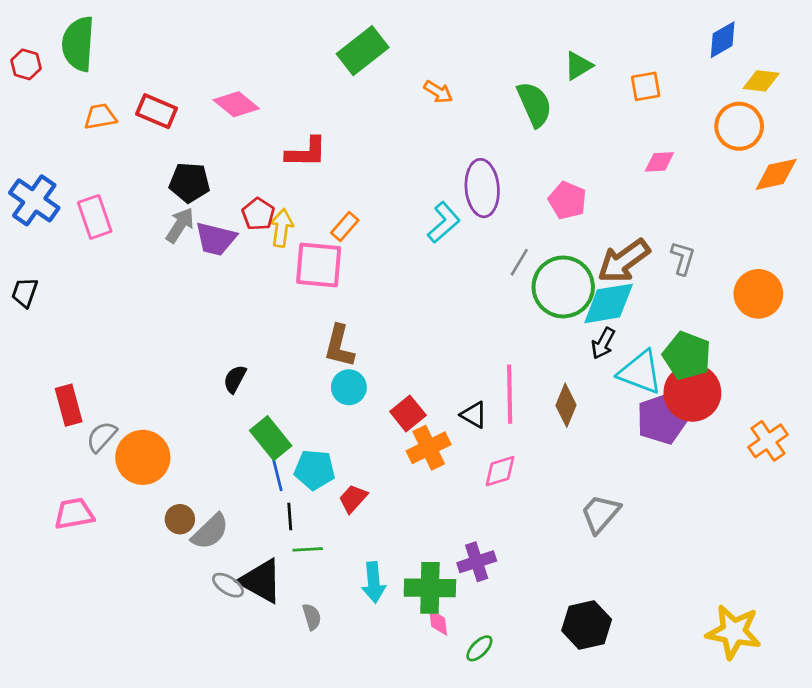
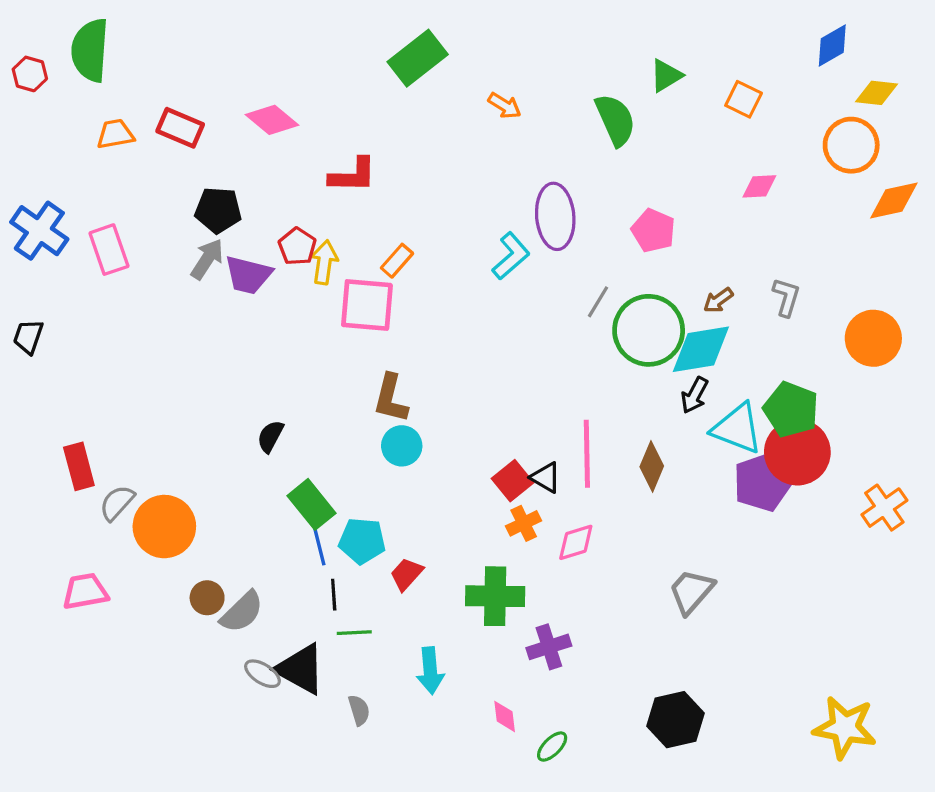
orange square: (646, 86) -> (744, 99), turned 36
brown arrow: (624, 261) -> (718, 300), size x0.5
red square: (408, 413) -> (513, 481), moved
orange cross: (429, 448) -> (524, 523), moved, size x0.7
green cross: (430, 588) -> (495, 596), moved

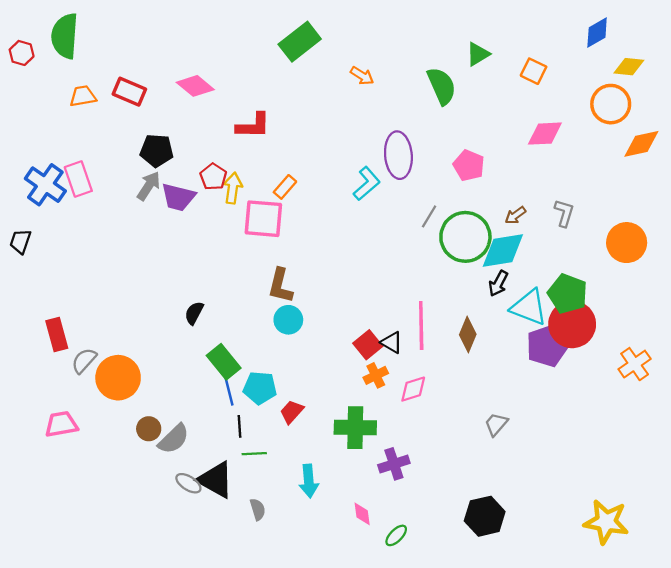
pink diamond: (759, 186) -> (545, 134), size x1.4
blue cross: (39, 231) -> (45, 185), moved
gray trapezoid: (691, 591) -> (496, 424), size x0.7

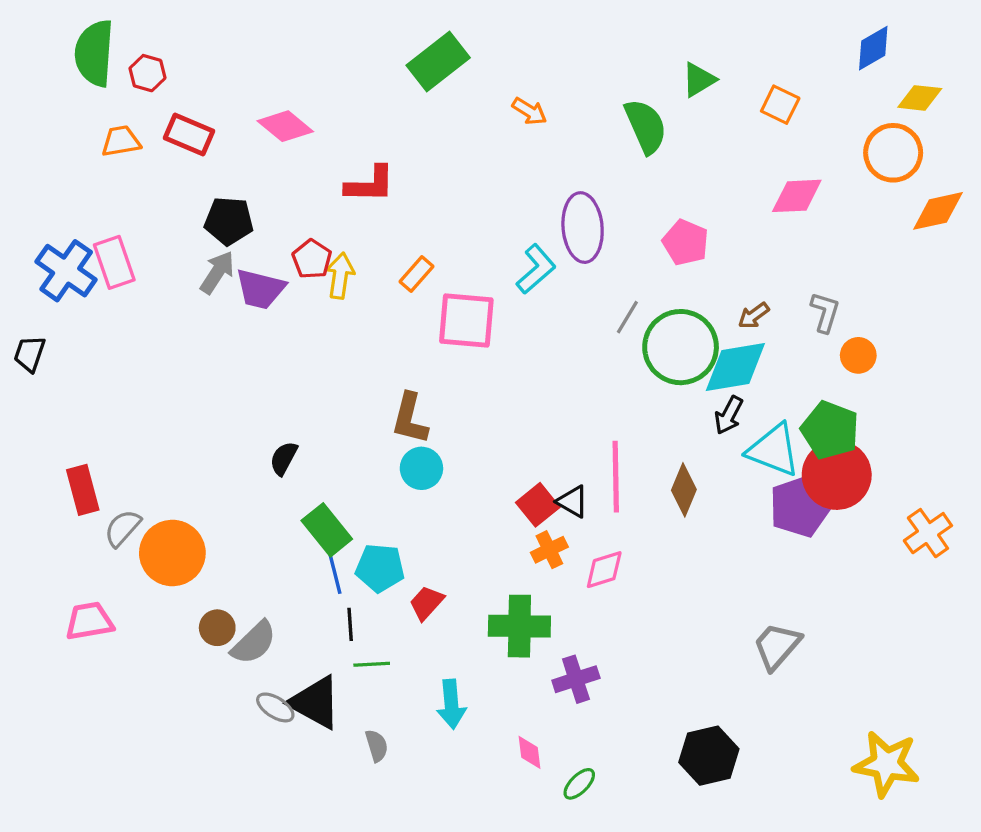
red hexagon: (22, 53) -> (147, 73), moved
pink square: (263, 219) -> (466, 321), moved
orange circle: (627, 243) -> (858, 355), moved, size x0.6
gray trapezoid: (496, 424) -> (777, 646), moved, size x1.4

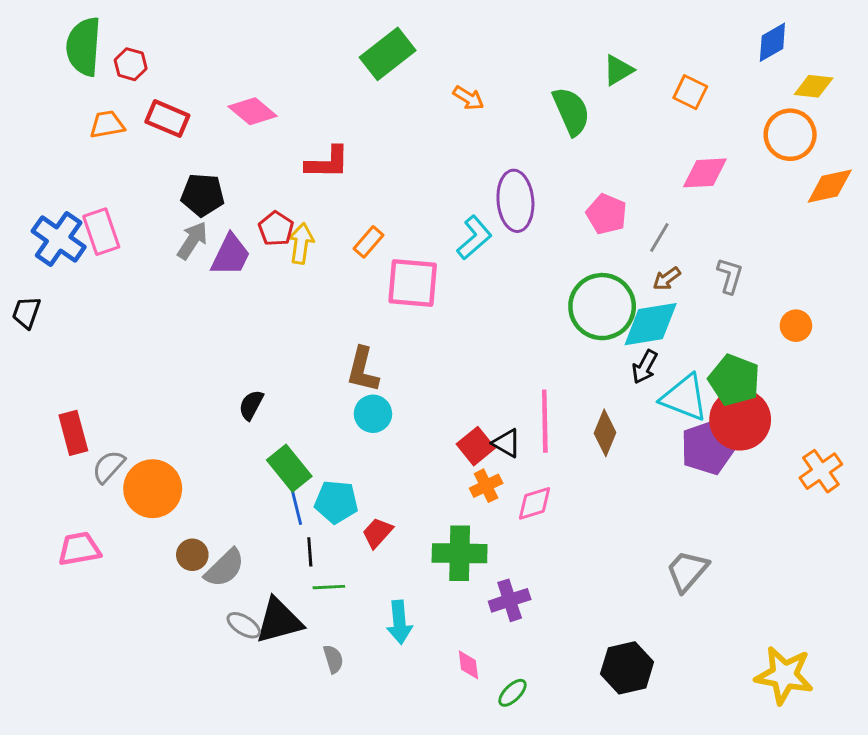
purple trapezoid: (260, 289) -> (230, 255), turned -78
gray line: (627, 317) -> (659, 238), moved
orange circle: (858, 355) -> (796, 326), moved
black triangle: (315, 702) -> (279, 621), turned -44

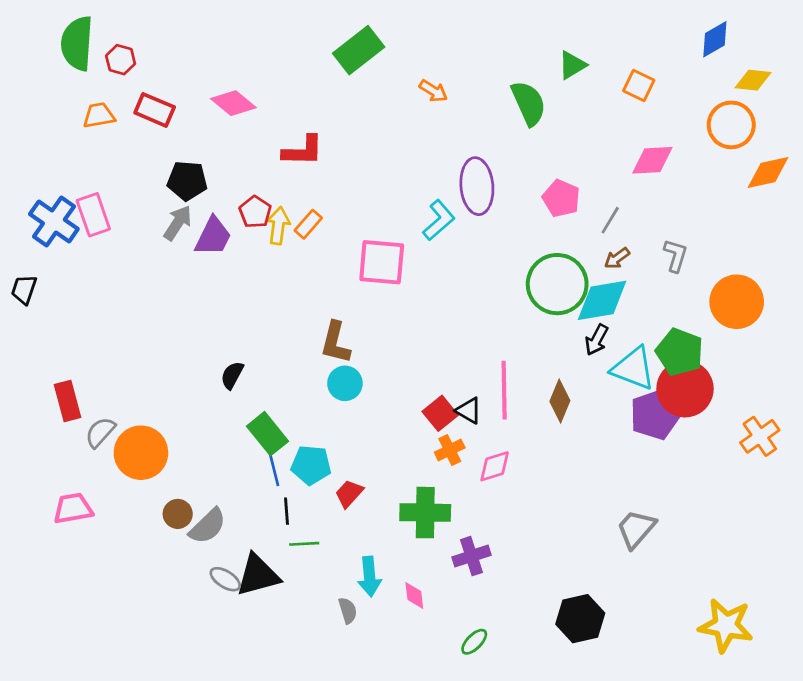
orange rectangle: (369, 242) -> (308, 224), moved
orange circle: (796, 326) -> (737, 302), size x1.8
gray semicircle: (333, 659) -> (348, 610), moved
pink diamond: (468, 665) -> (414, 596), moved

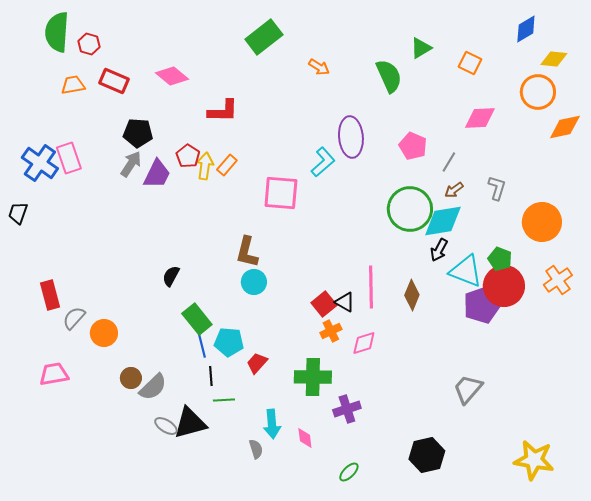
green pentagon: (680, 352) -> (500, 259), size x0.7
orange cross: (760, 436) -> (558, 280), moved
orange circle: (141, 453) -> (104, 333), size x0.7

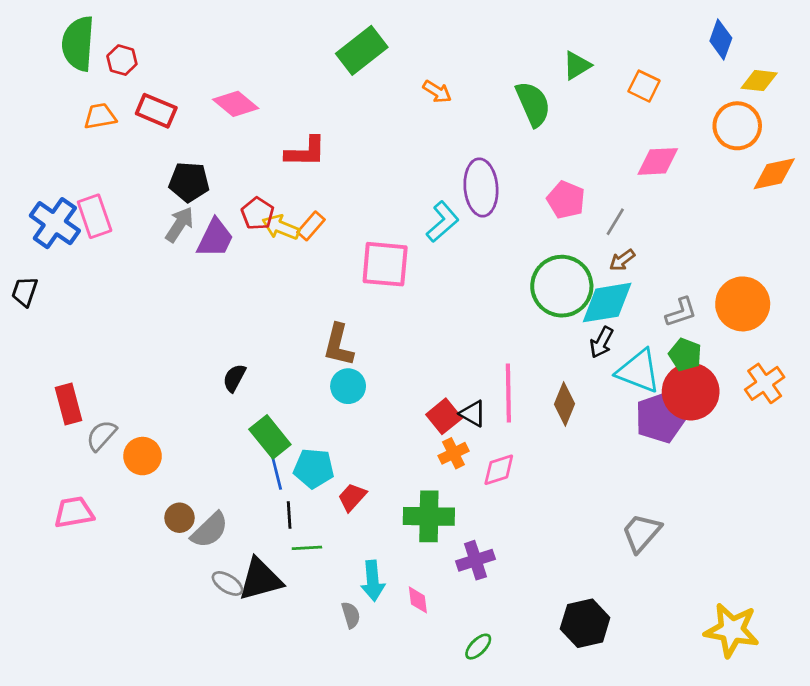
blue diamond: (526, 29) -> (721, 39), turned -40
yellow arrow: (205, 166) -> (281, 227), turned -76
gray L-shape: (497, 188) -> (681, 312), moved, turned 55

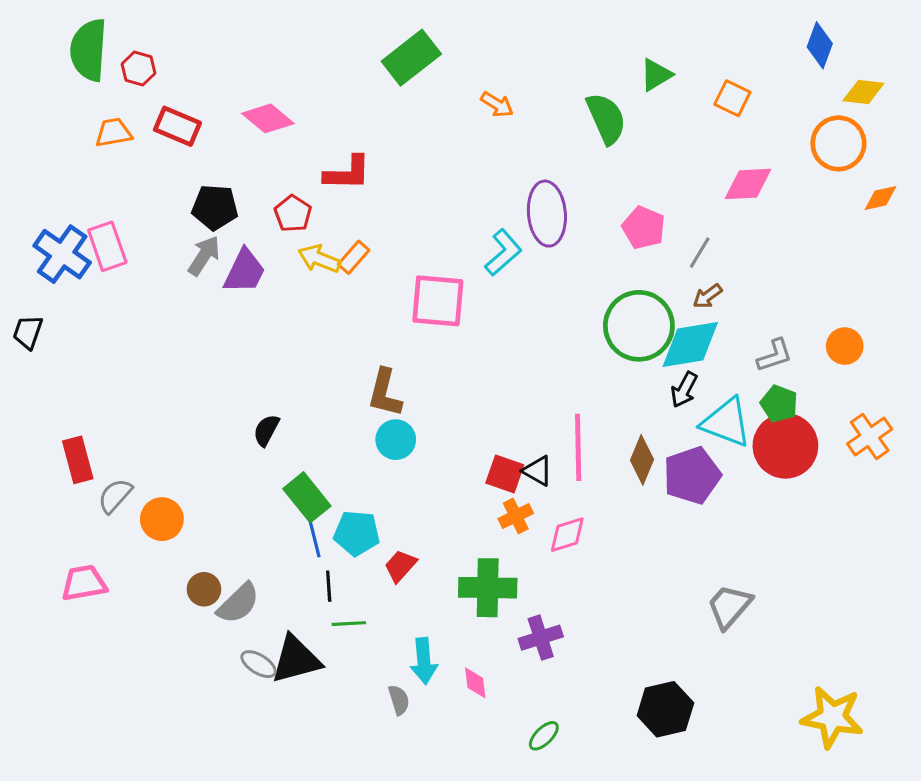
orange diamond: (774, 174) -> (881, 198), size x0.7
red pentagon: (258, 214) -> (293, 214), moved
orange circle: (743, 304) -> (845, 346), size x0.6
red square: (444, 416) -> (505, 474), turned -32
purple pentagon: (660, 418) -> (692, 475), moved

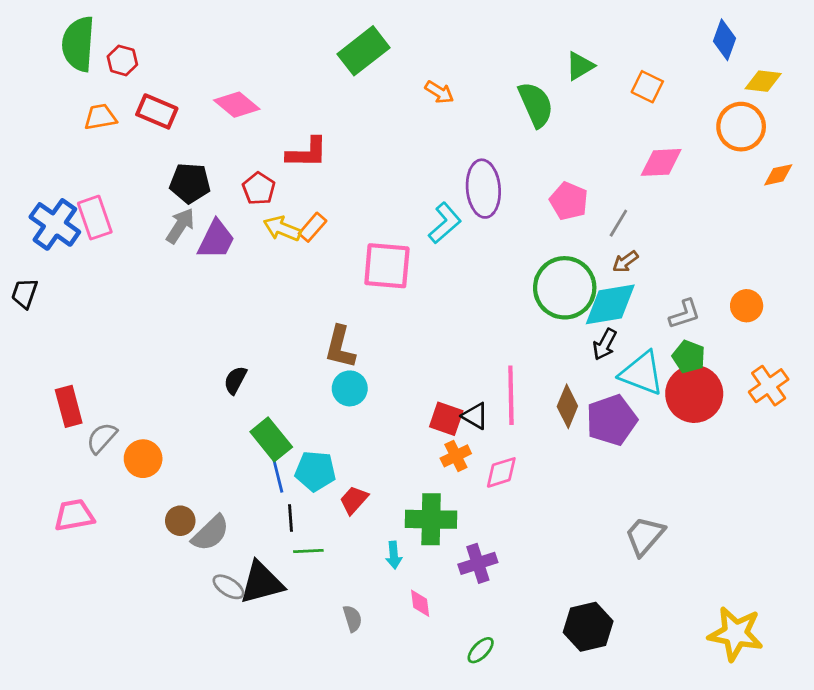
cyan arrow: (424, 661) -> (394, 555), moved, size x0.7

